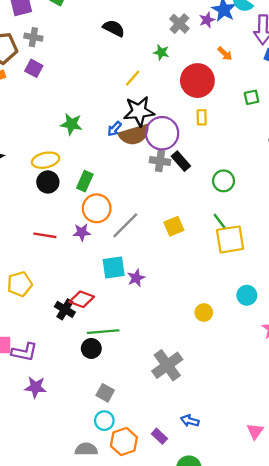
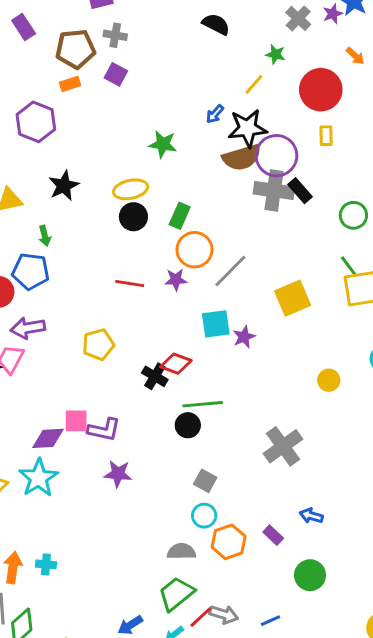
yellow line: (133, 78) -> (254, 84), moved
blue arrow: (114, 129) -> (215, 114), moved
gray cross: (160, 161) -> (274, 191), size x1.5
yellow square: (174, 226) -> (293, 298), moved, size x1.4

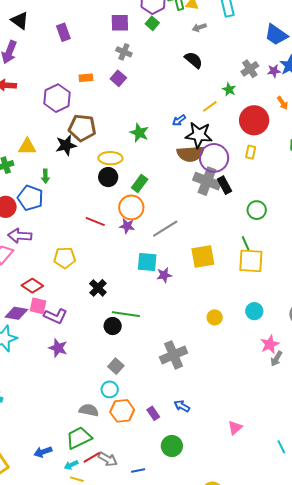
brown pentagon: (75, 49) -> (82, 128), moved
orange circle: (195, 250) -> (131, 207), moved
red diamond: (176, 364) -> (32, 286), moved

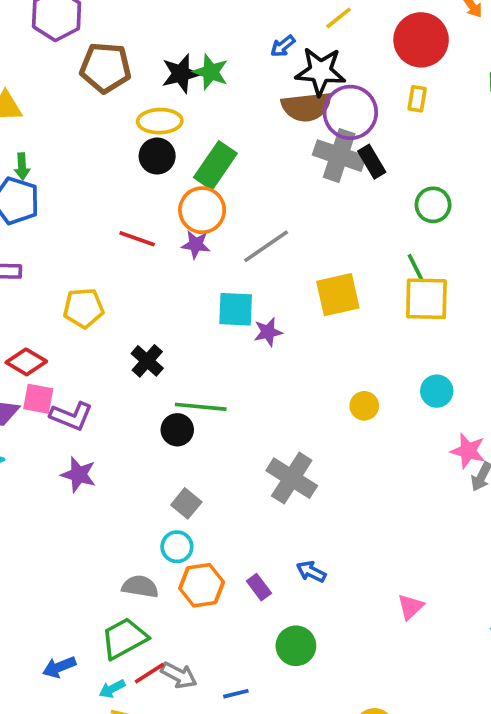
black star: (66, 145) -> (181, 74), moved
green arrow: (45, 176) -> (22, 166), moved
green rectangle: (140, 184) -> (215, 165), size x1.4
pink star: (270, 344) -> (468, 451), turned -30
gray cross: (174, 355) -> (292, 478), turned -32

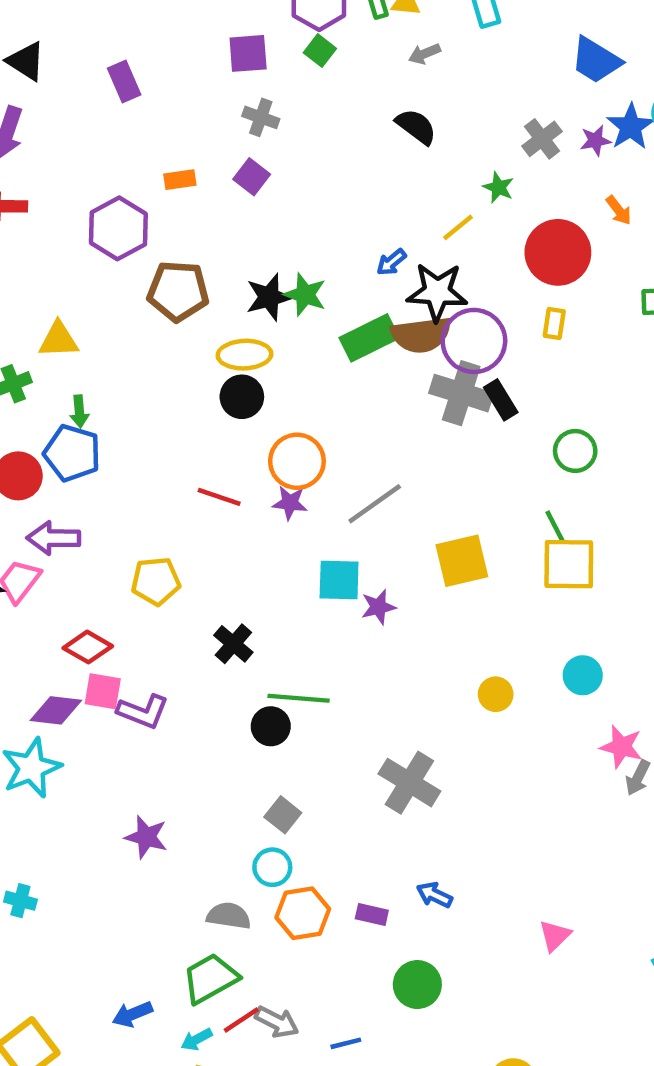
green rectangle: (215, 165) -> (369, 338), moved, turned 30
purple star: (79, 475) -> (146, 837), moved
purple rectangle: (259, 587) -> (372, 914), turned -40

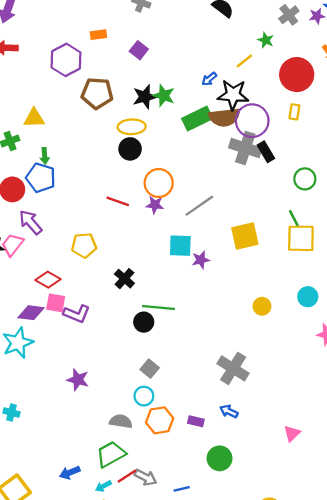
purple square: (252, 177) -> (139, 50), moved
purple arrow: (53, 538) -> (30, 222), turned 48
gray cross: (409, 783) -> (233, 368), moved

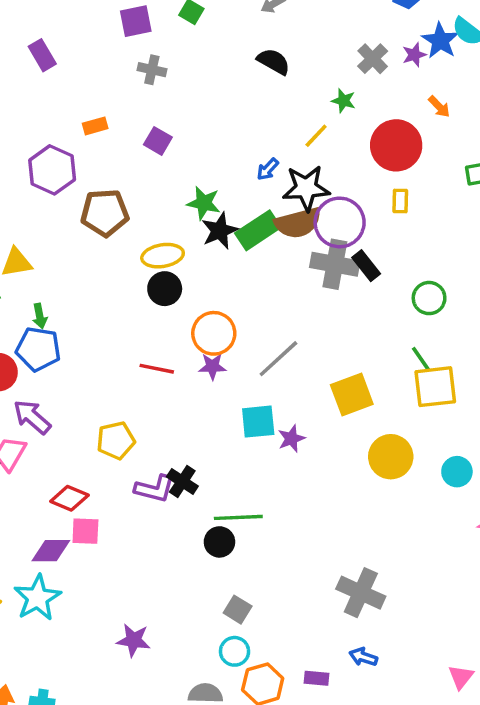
black star: (145, 97) -> (220, 231), moved
yellow circle: (262, 306) -> (391, 457), moved, size x1.6
purple L-shape: (77, 314) -> (155, 489), moved

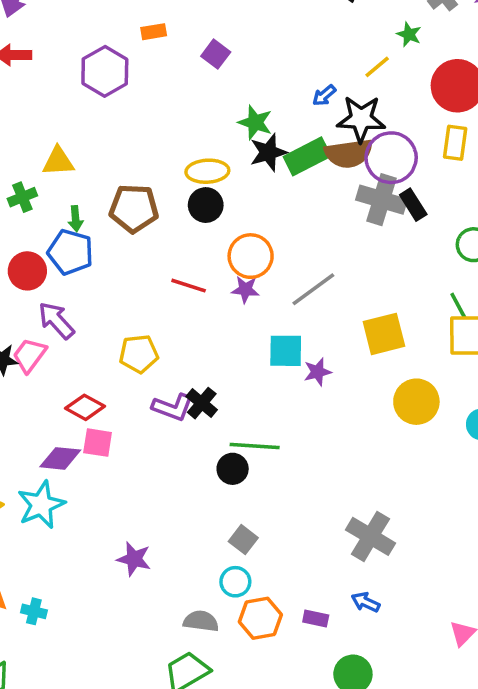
yellow rectangle: (400, 201) -> (455, 143), size x1.4
brown pentagon: (105, 213) -> (134, 208), moved

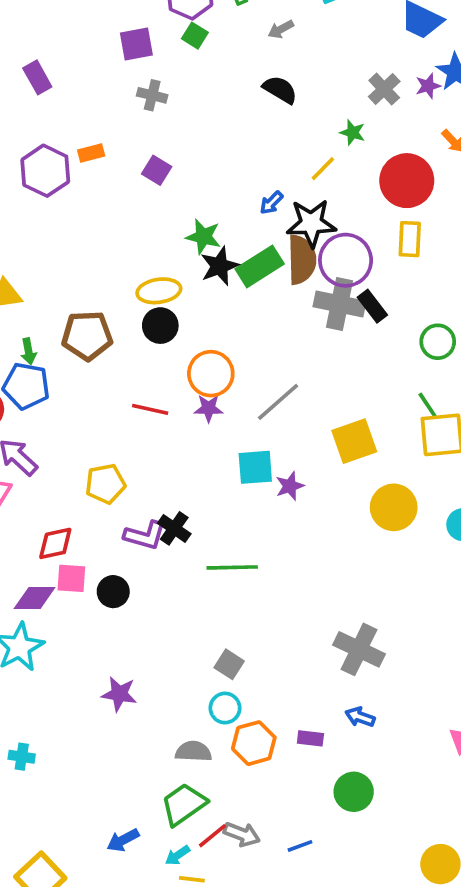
purple hexagon: (105, 71) -> (45, 171), moved
brown semicircle: (349, 153) -> (302, 260), turned -78
red diamond: (85, 407) -> (55, 543), turned -36
black circle: (233, 469) -> (113, 592), moved

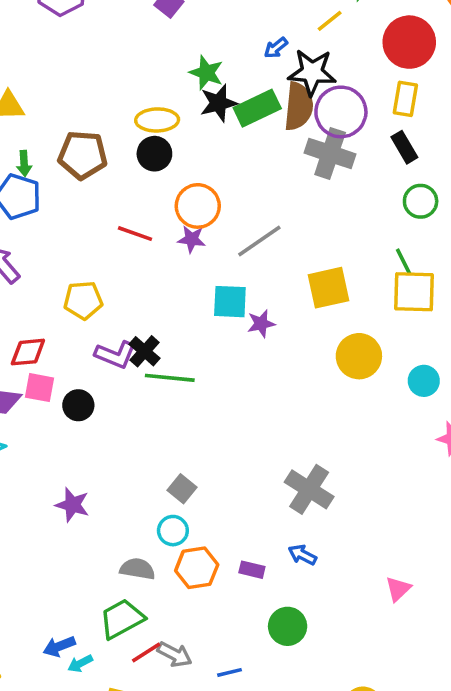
black rectangle: (372, 306) -> (404, 147), moved
green line: (232, 567) -> (170, 378), moved
cyan arrow: (178, 855) -> (80, 663), moved

